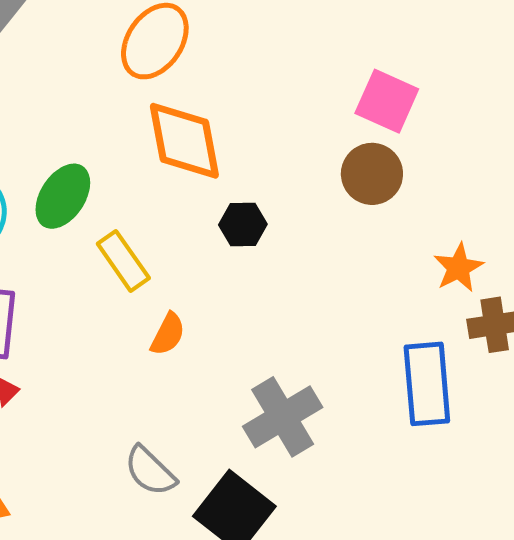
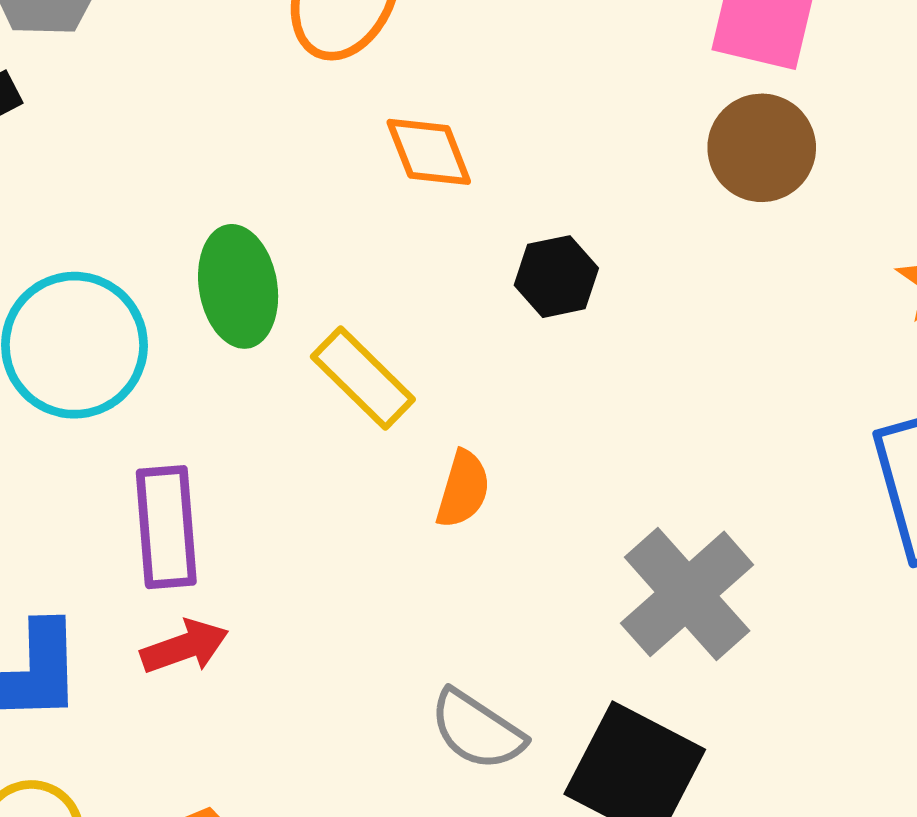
orange diamond: (184, 141) -> (429, 152), size x0.6
green ellipse: (63, 196) -> (238, 286), turned -32

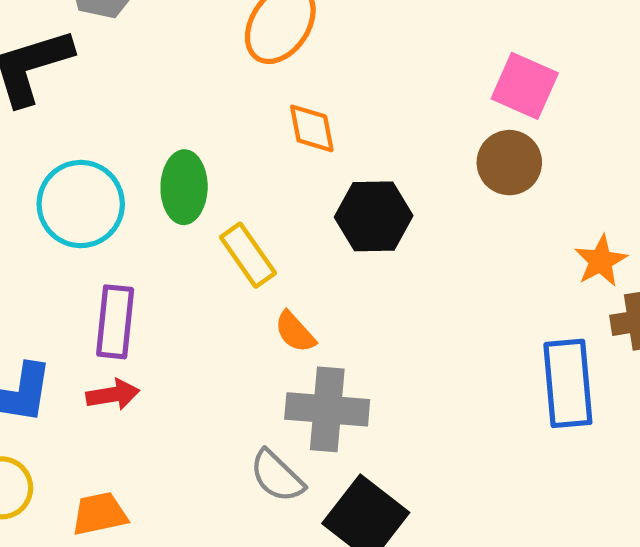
black hexagon: (556, 277) -> (374, 216), size x1.5
orange semicircle: (463, 489) -> (295, 332), turned 111
gray cross: (687, 594) -> (327, 409), moved, turned 36

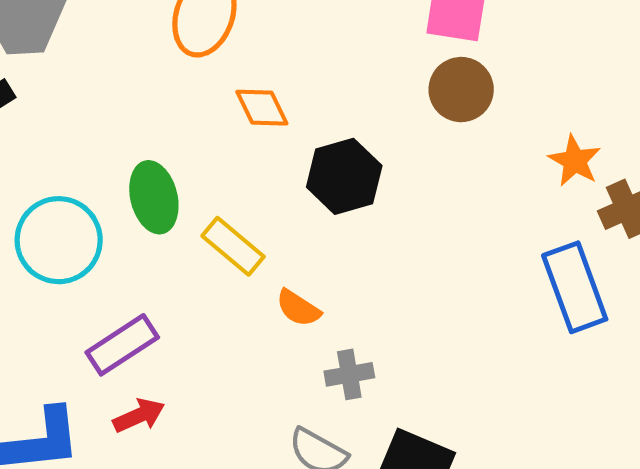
purple rectangle: (115, 322) -> (122, 345), turned 66
gray cross: (327, 409) -> (349, 374), size x0.6

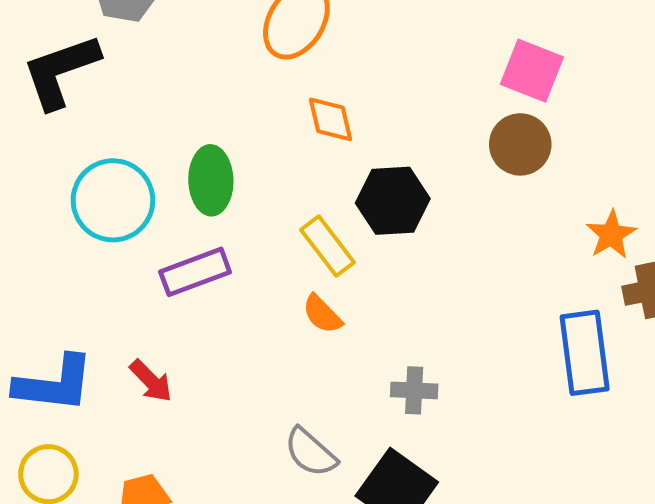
yellow rectangle: (233, 246) -> (328, 246), moved
purple rectangle: (122, 345) -> (195, 272), moved
gray cross: (349, 374) -> (414, 390), moved
red arrow: (139, 416) -> (151, 381), turned 57

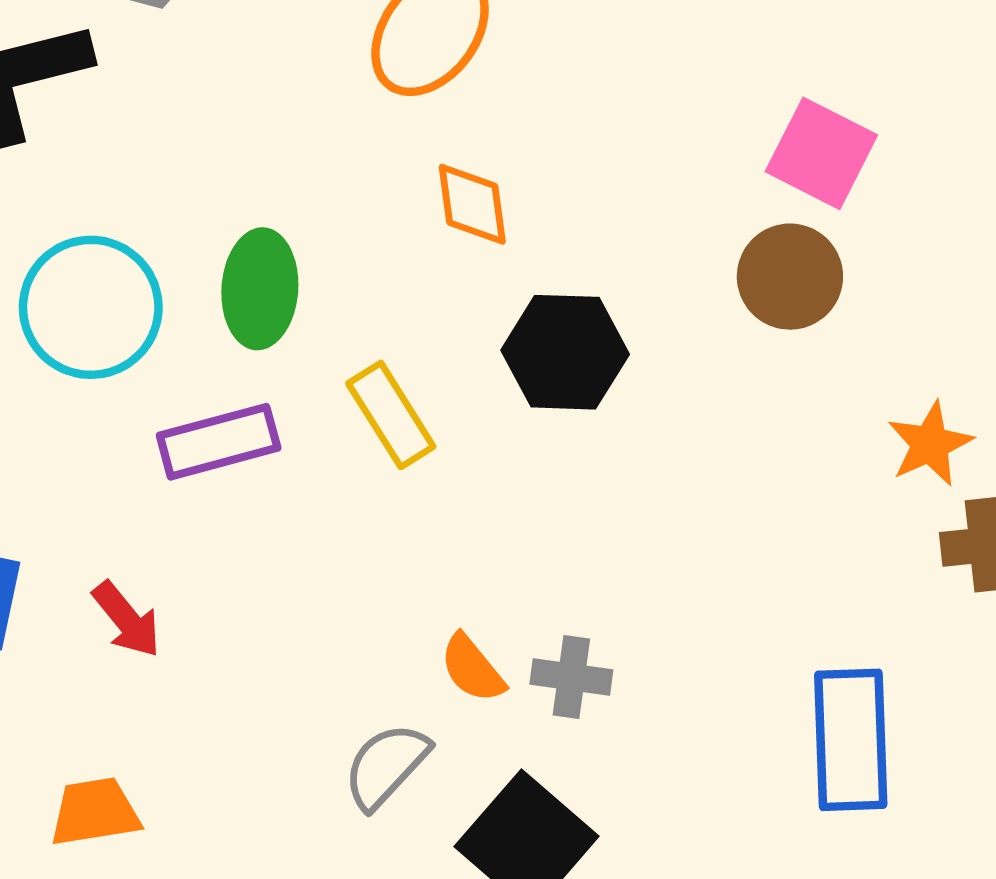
yellow rectangle: (328, 246) -> (391, 415), moved
orange semicircle: (322, 314) -> (472, 668), moved
blue rectangle: (585, 353) -> (851, 740), moved
gray semicircle: (311, 452) -> (386, 766), turned 86

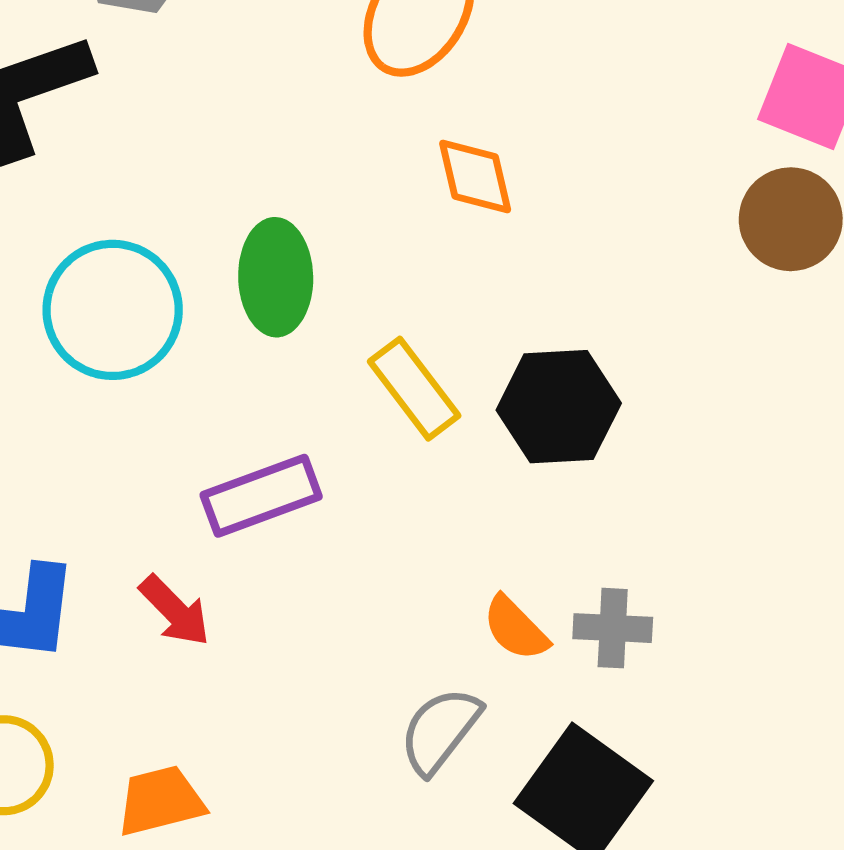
black hexagon: (565, 352) -> (559, 407), moved
purple rectangle: (219, 442) -> (261, 496), moved

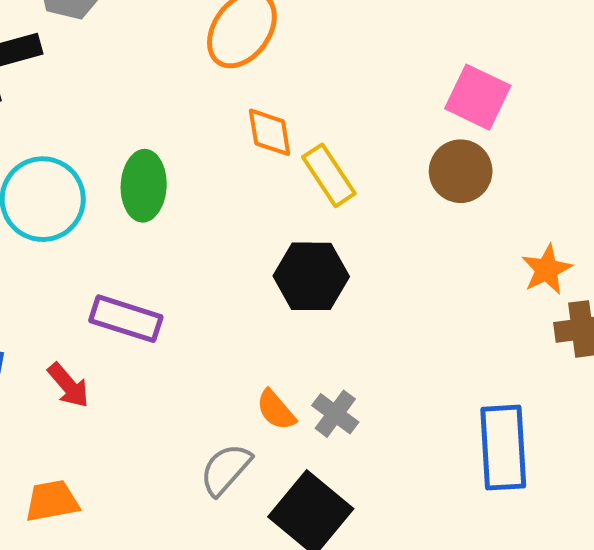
yellow rectangle: (414, 389) -> (329, 175), moved
purple rectangle: (261, 496) -> (126, 319), turned 34
gray cross: (613, 628) -> (335, 414), turned 30

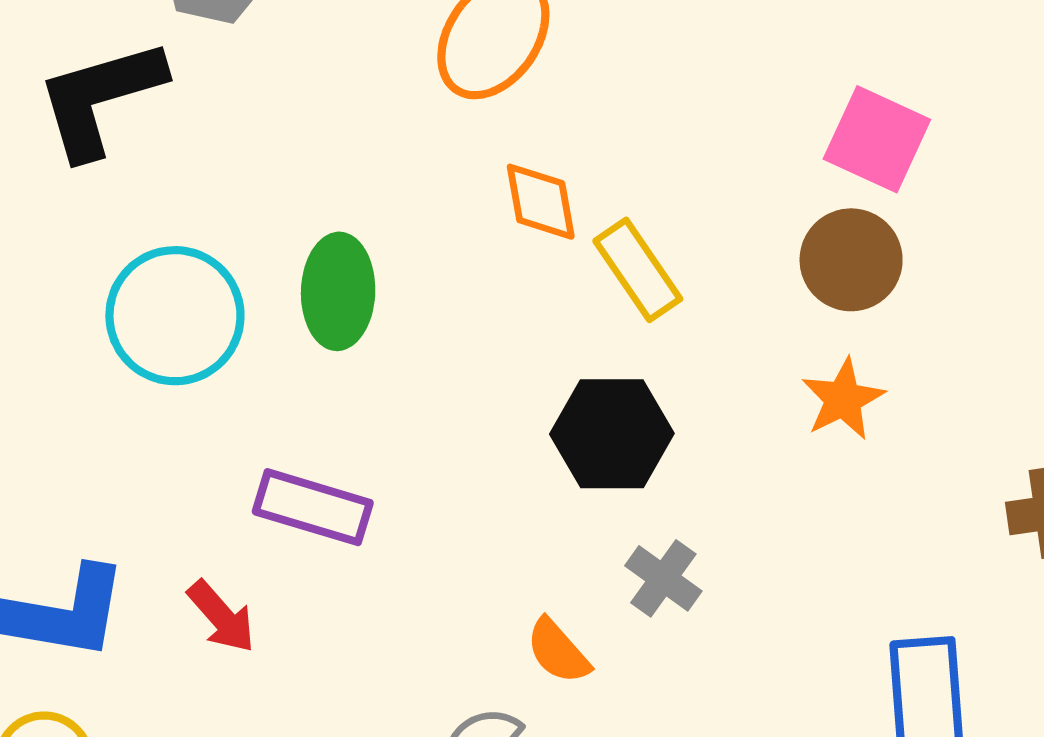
orange star: (547, 269) -> (843, 399), moved
gray cross: (335, 414) -> (663, 578), moved

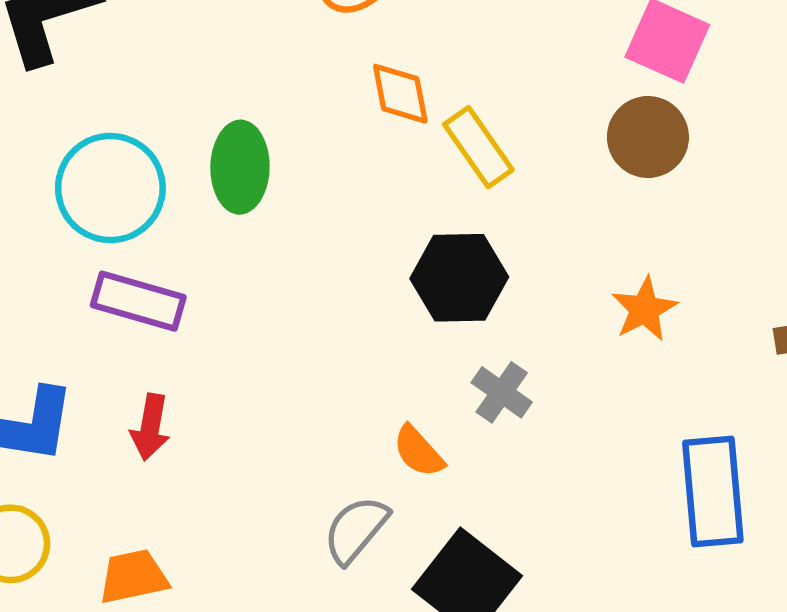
orange star: (843, 399) -> (644, 309), moved
purple rectangle: (313, 507) -> (138, 301), moved
red arrow: (221, 617) -> (150, 427), turned 52

